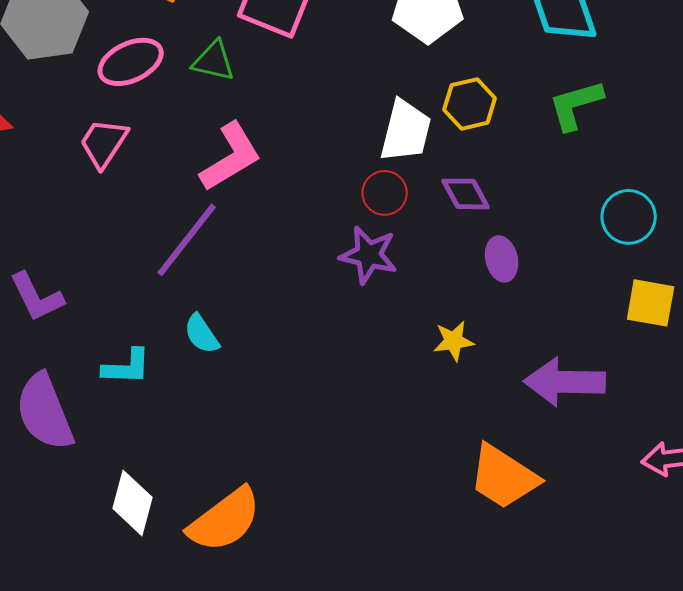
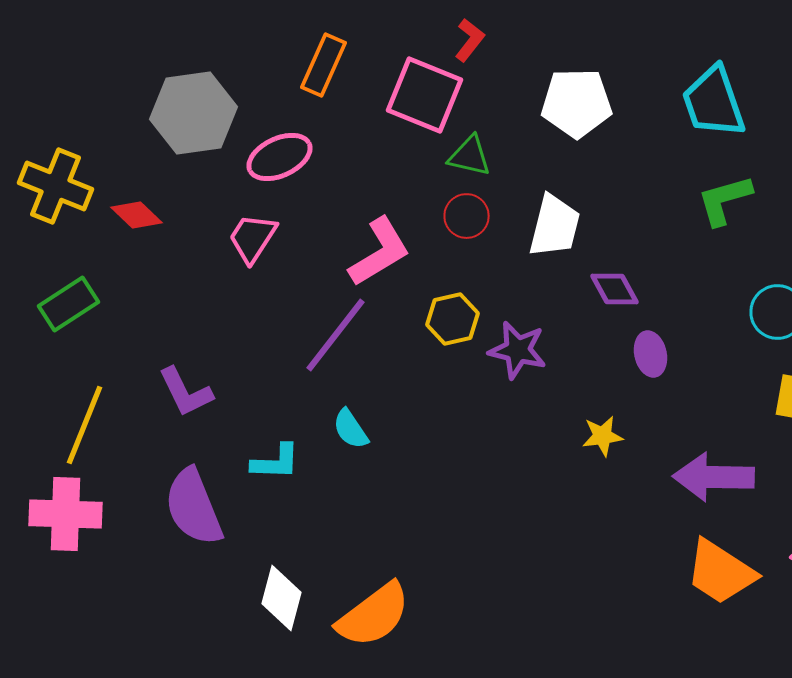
green triangle: (214, 61) -> (470, 156), moved
yellow hexagon: (470, 104) -> (452, 319), moved
red circle: (385, 193) -> (466, 216), moved
orange trapezoid: (504, 477) -> (720, 572), moved

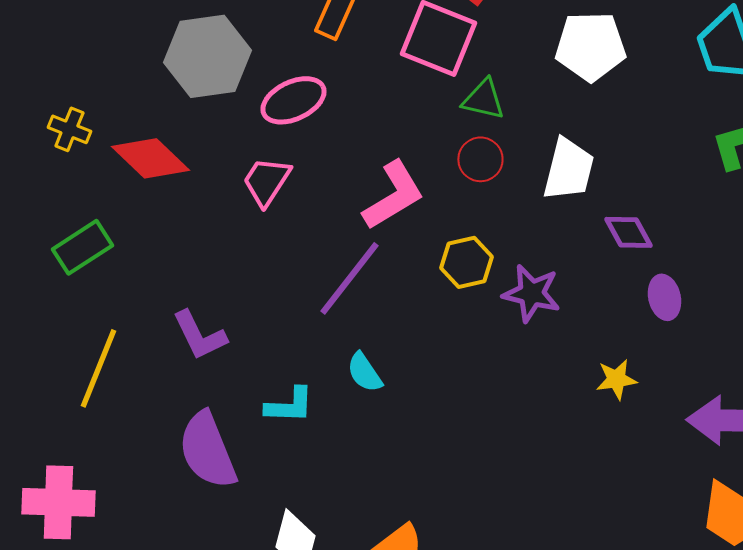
yellow cross: (56, 186) -> (69, 129), size x0.6
red diamond: (136, 215) -> (150, 158), size x1.5
pink cross: (66, 514) -> (58, 502), moved

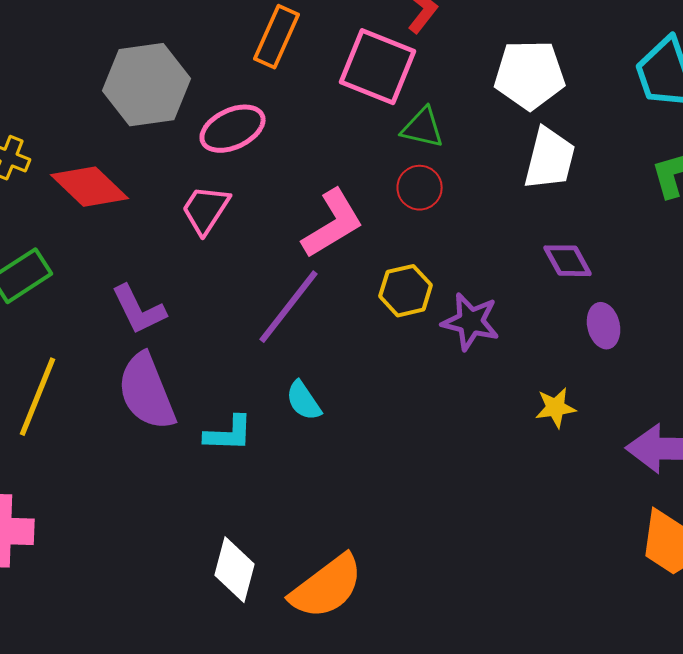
white trapezoid: (568, 169) -> (550, 159), moved
purple L-shape: (199, 335) -> (139, 310), moved
purple semicircle: (207, 450) -> (147, 392), moved

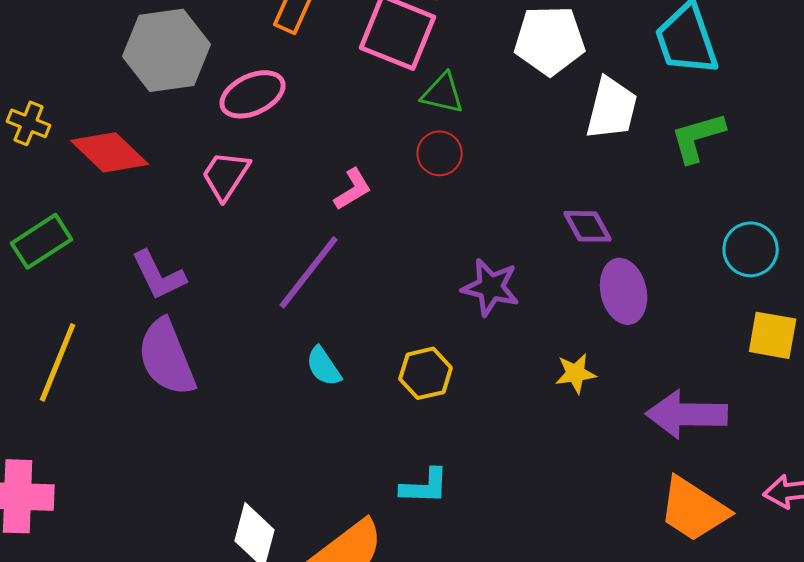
white trapezoid: (550, 159) -> (612, 108), moved
pink L-shape: (333, 224) -> (353, 189), size x0.6
yellow hexagon: (406, 291) -> (426, 373), moved
purple ellipse: (604, 326) -> (624, 291), size x1.4
cyan L-shape: (229, 434) -> (425, 486), moved

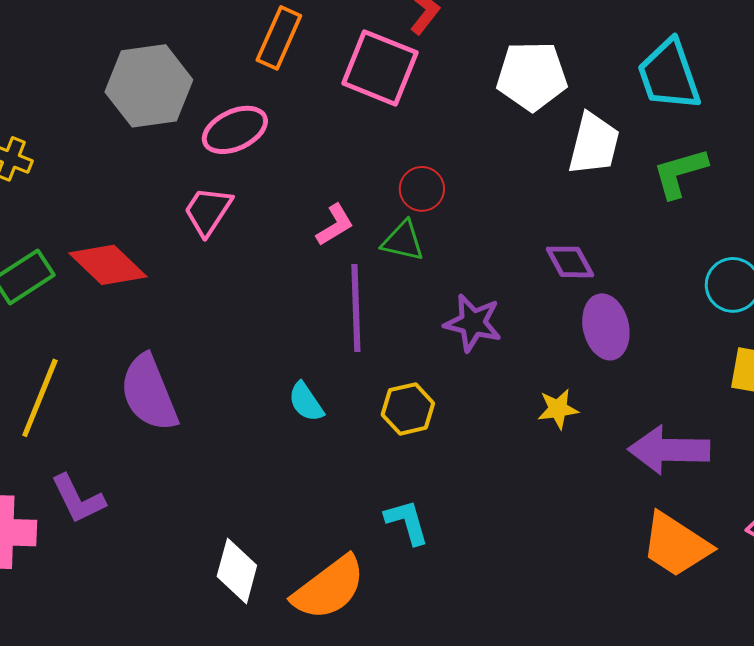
green triangle: (443, 93) -> (403, 241), moved
red diamond: (110, 152) -> (108, 265), moved
purple line: (309, 272) -> (356, 308), moved, turned -40
purple L-shape: (159, 275) -> (78, 499), moved
cyan L-shape: (425, 486) -> (407, 522), turned -108

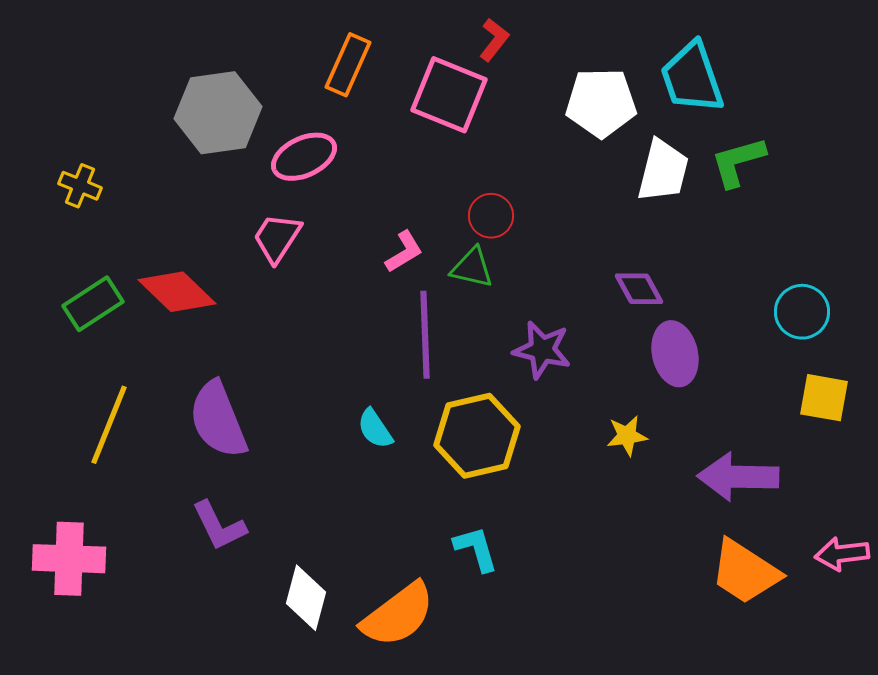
cyan trapezoid: (669, 75) -> (692, 78), moved
green L-shape: (680, 173) -> (738, 162), moved
yellow hexagon: (408, 409) -> (477, 436), size x1.6
purple L-shape: (78, 499) -> (219, 526), moved

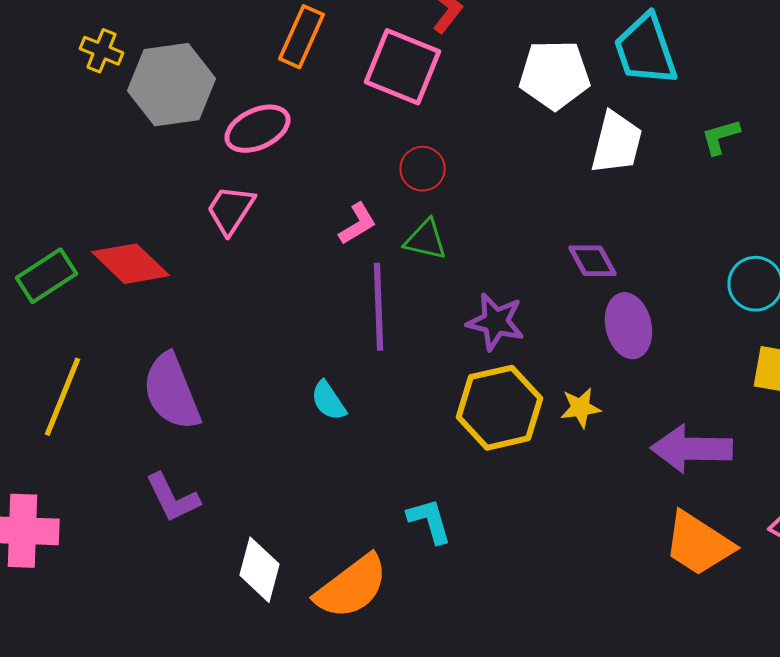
green L-shape: (738, 162) -> (720, 137), moved, size x0.7
yellow cross: (80, 186) -> (102, 51), moved
red circle: (491, 216) -> (422, 169), moved
yellow hexagon: (477, 436) -> (500, 408), moved

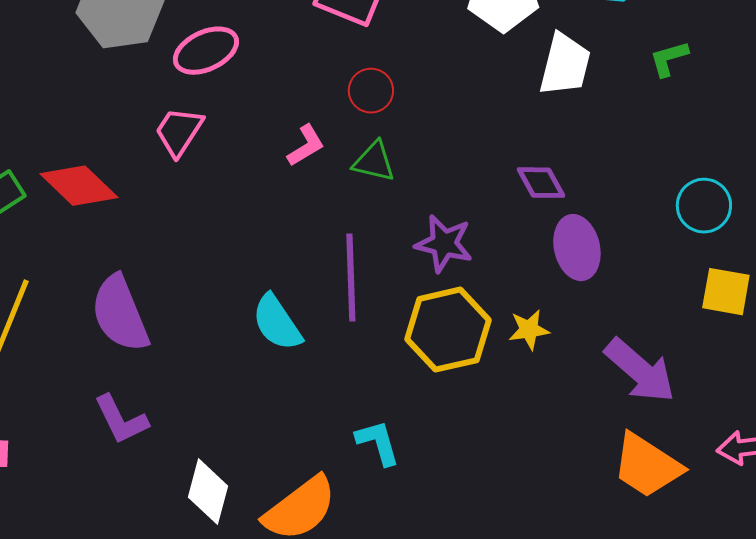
purple line: (378, 307) -> (351, 278), moved
cyan semicircle: (328, 401) -> (277, 323), size x1.4
purple arrow: (692, 449) -> (640, 371), turned -140

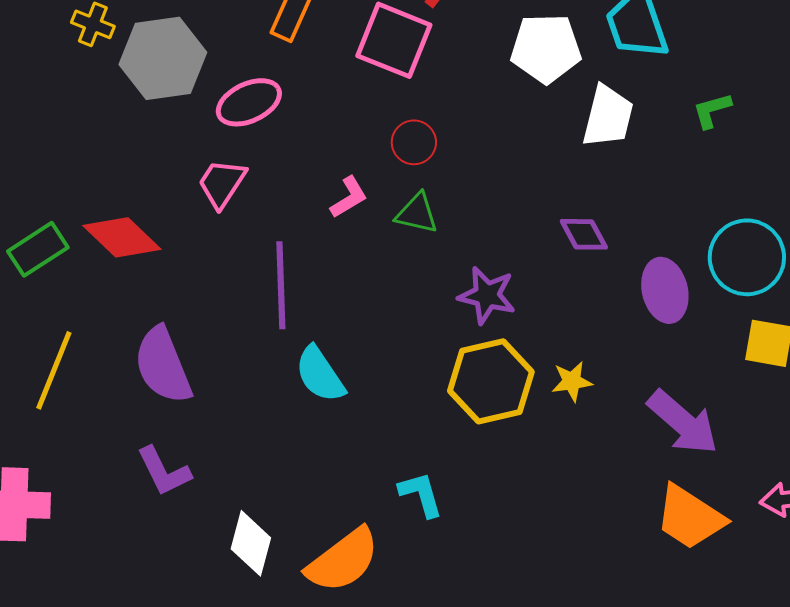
cyan circle: (704, 206) -> (747, 257), size x1.4
purple ellipse: (577, 248) -> (665, 290), moved
purple line: (351, 278) -> (281, 285), moved

